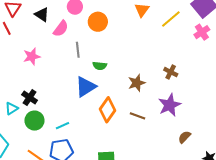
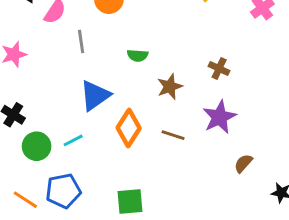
green semicircle: (100, 66) -> (138, 55), moved
green circle: (34, 121) -> (37, 146), moved
cyan line: (62, 126) -> (73, 140), moved

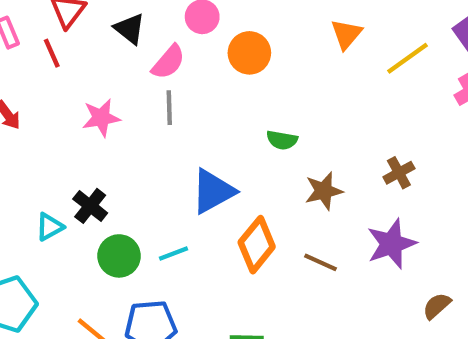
gray line: (81, 41) -> (169, 108), moved
brown cross: (219, 69) -> (399, 173), turned 30
brown semicircle: (243, 163) -> (437, 306), moved

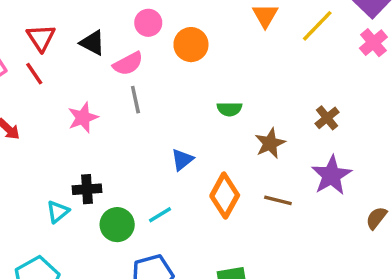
pink semicircle: (168, 62) -> (128, 64), turned 32
blue triangle: (213, 191) -> (182, 160), size x0.6
black cross: (90, 206) -> (87, 189), turned -32

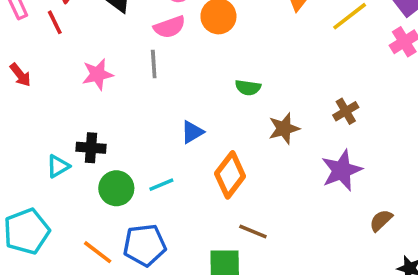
pink semicircle: (128, 64) -> (170, 27), moved
brown line: (278, 200) -> (253, 231), moved

